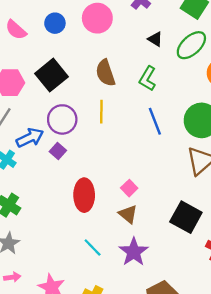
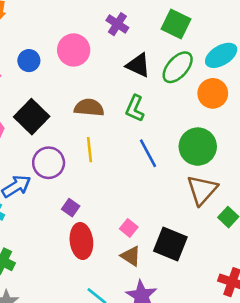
black triangle: (155, 39) -> (138, 65), size x1.5
brown semicircle: (105, 73) -> (89, 108), turned 120
purple square: (58, 151) -> (71, 208), moved
black square: (186, 217) -> (170, 244), moved

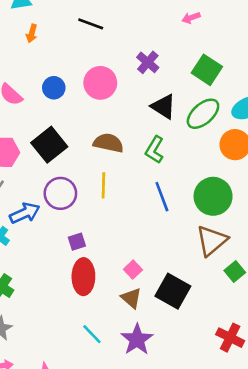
purple square: (71, 208) -> (77, 242), turned 30

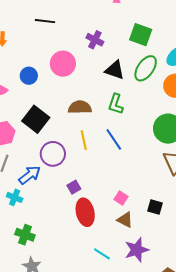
blue line: (162, 197) -> (114, 139), moved
black square: (173, 291) -> (155, 207), size x0.6
purple star: (137, 339) -> (137, 250), turned 30

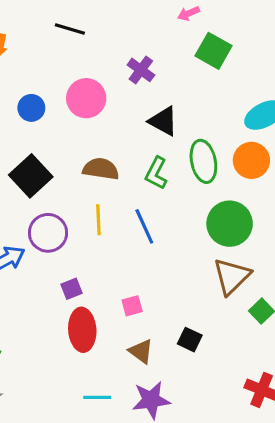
green square: (141, 35) -> (213, 51), moved
green ellipse: (146, 68) -> (203, 161), moved, turned -56
pink square: (121, 198) -> (132, 306), moved, turned 32
cyan line: (102, 254) -> (97, 397), turned -42

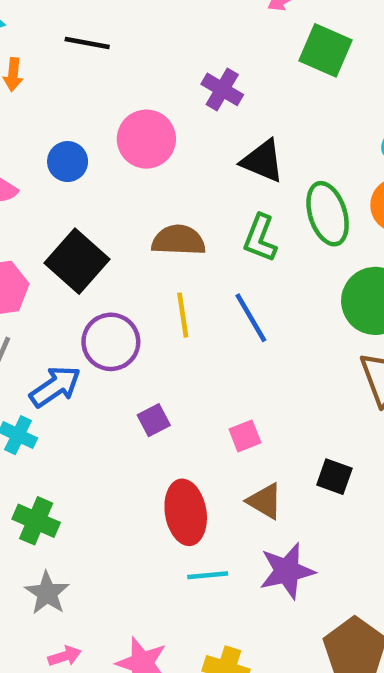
black line: (70, 29) -> (87, 43), moved
red ellipse: (82, 330) -> (186, 512), moved

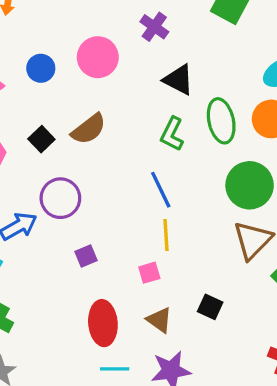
brown semicircle: (179, 240) -> (89, 129), moved, turned 135
black square: (77, 261) -> (41, 139), size x0.6
yellow line: (183, 315) -> (166, 235), moved

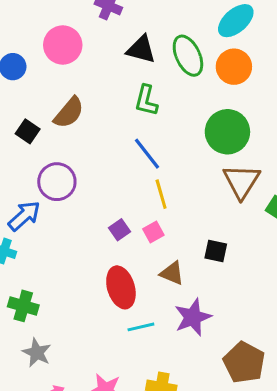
green ellipse: (221, 121) -> (188, 56), moved
purple square: (86, 256) -> (119, 230), moved

